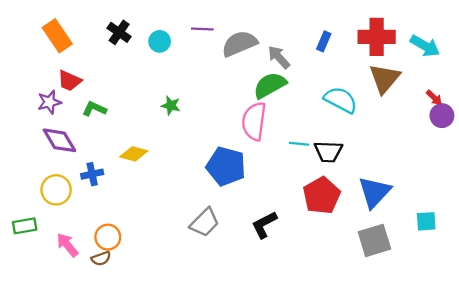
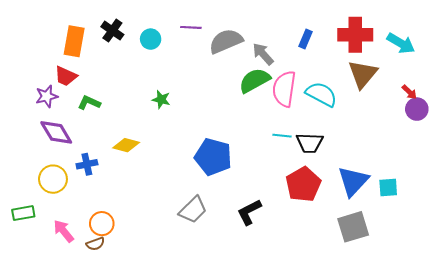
orange rectangle: (57, 36) -> (74, 41), moved, turned 44
pink semicircle: (254, 121) -> (284, 89), moved
cyan square: (426, 221) -> (388, 188), moved

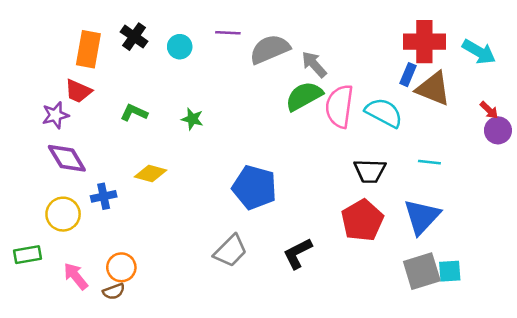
blue rectangle: (305, 39) -> (408, 75), moved
brown triangle: (363, 74) -> (433, 89), turned -48
green L-shape: (89, 103) -> (134, 113), moved
cyan line: (282, 136) -> (429, 162), moved
cyan square: (388, 188) -> (450, 271), moved

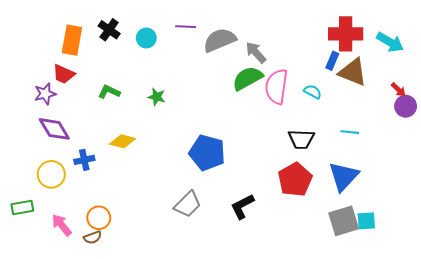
cyan semicircle: (384, 113) -> (313, 92), size x0.6

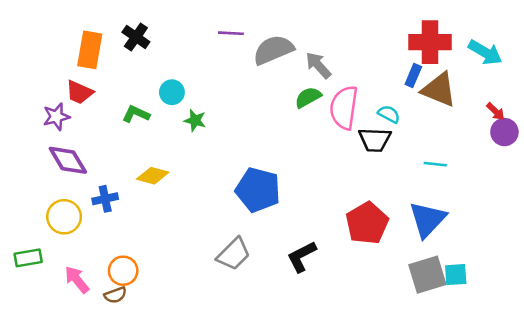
cyan circle: (146, 38) -> (172, 92), moved
green semicircle: (248, 78) -> (308, 97), size x0.7
black trapezoid: (301, 139) -> (375, 140), moved

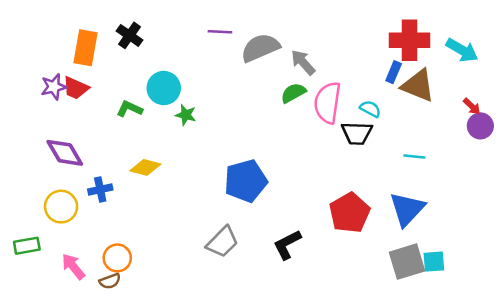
cyan circle: (172, 92) -> (164, 88), size x1.4
purple star: (56, 117) -> (54, 87), moved
blue pentagon: (258, 190) -> (246, 181), turned -30

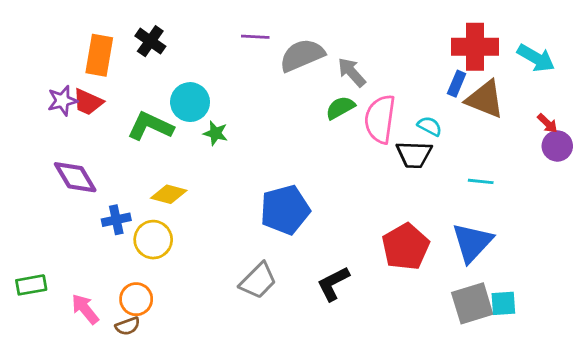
green L-shape: (130, 109) -> (150, 126), size x1.5
yellow circle: (61, 207) -> (153, 240), moved

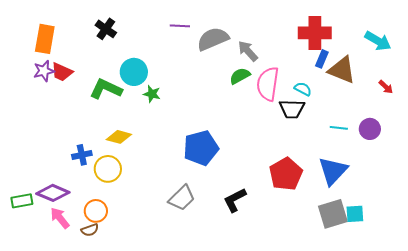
red cross: (475, 47) -> (315, 33), moved
orange rectangle: (99, 55) -> (45, 39), moved
purple circle: (557, 146) -> (370, 129), moved
purple diamond: (75, 177) -> (53, 193), moved, turned -36

